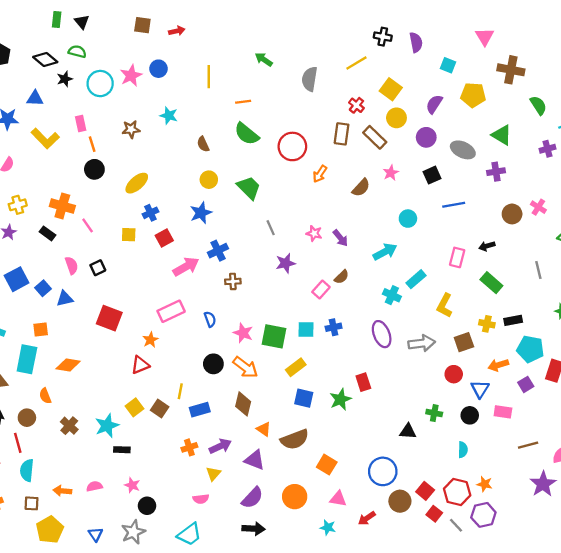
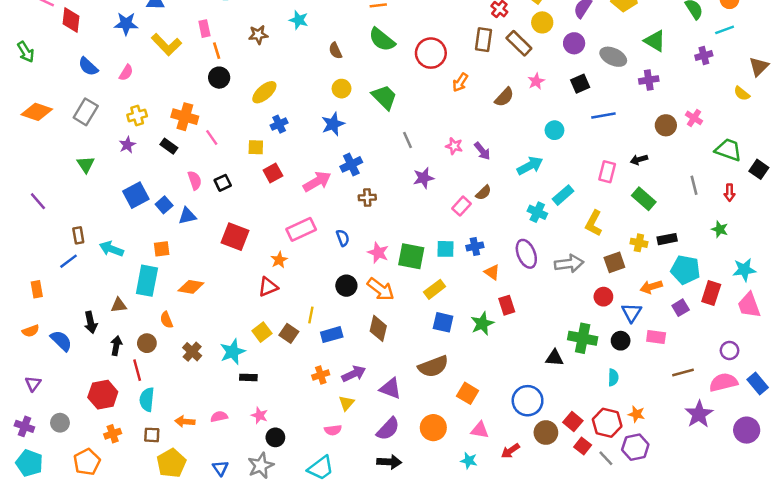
red square: (164, 238) -> (273, 173), moved
green cross: (434, 413) -> (583, 338), size x1.6
orange triangle: (264, 429) -> (492, 272), moved

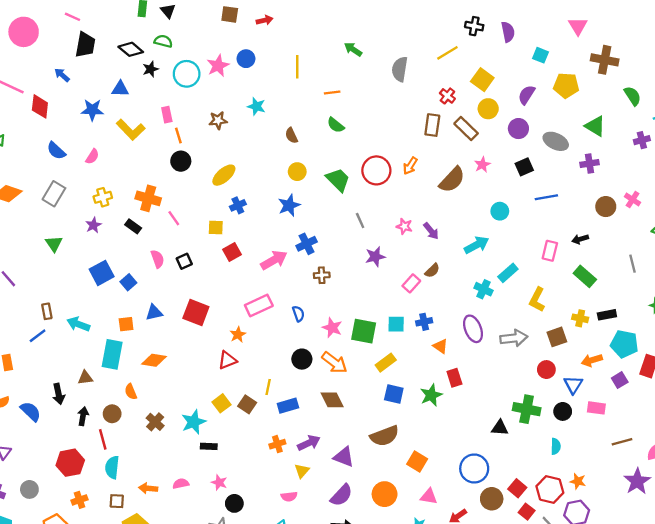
green semicircle: (382, 40) -> (336, 125), size x0.7
red circle: (431, 53) -> (376, 170), moved
brown semicircle: (504, 97) -> (452, 180), size x1.4
blue triangle: (187, 216) -> (154, 312), moved
brown diamond: (378, 328) -> (332, 400), turned -40

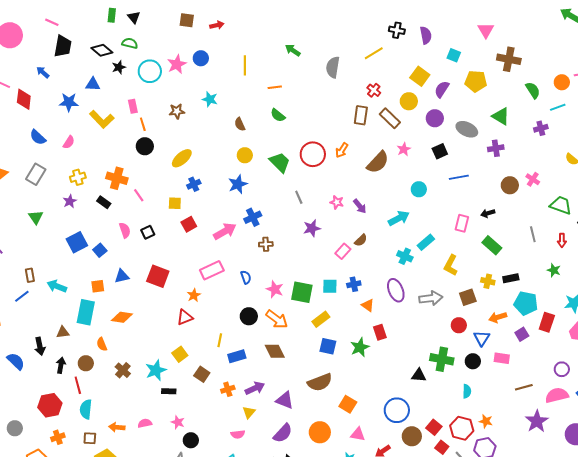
yellow square: (482, 80) -> (420, 76), moved
brown square: (247, 404) -> (202, 374), moved

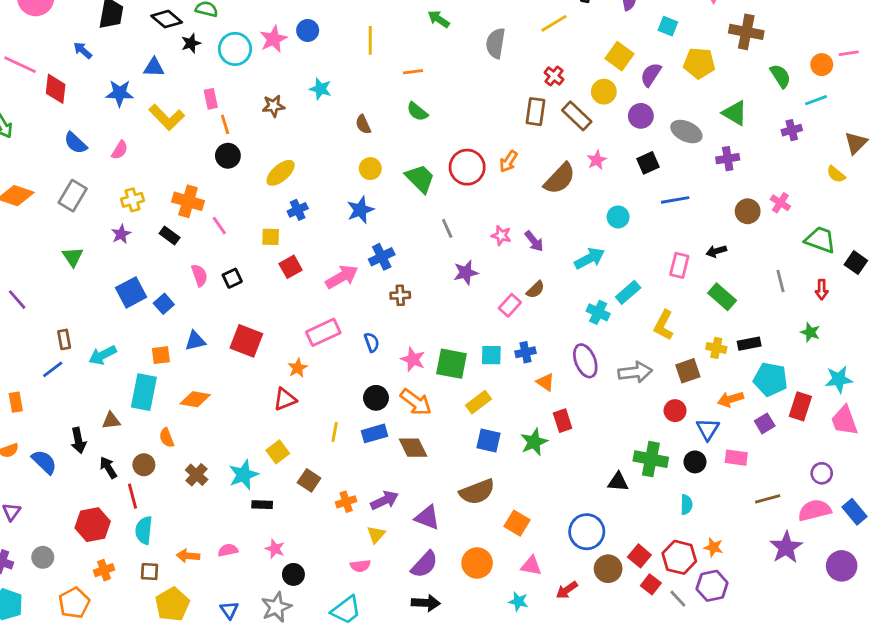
cyan arrow: (57, 286) -> (103, 355), turned -48
blue rectangle: (237, 356) -> (375, 433), moved
black arrow: (61, 365) -> (108, 468), turned -42

